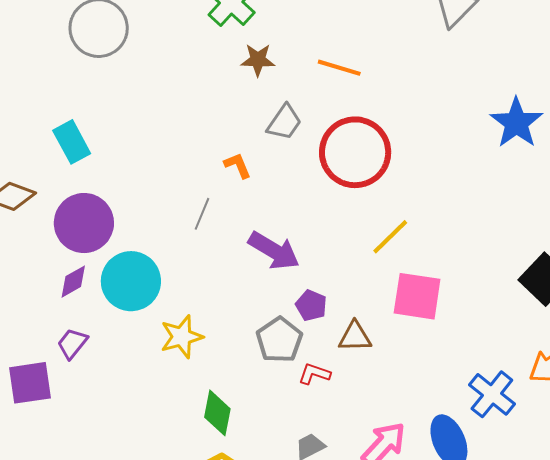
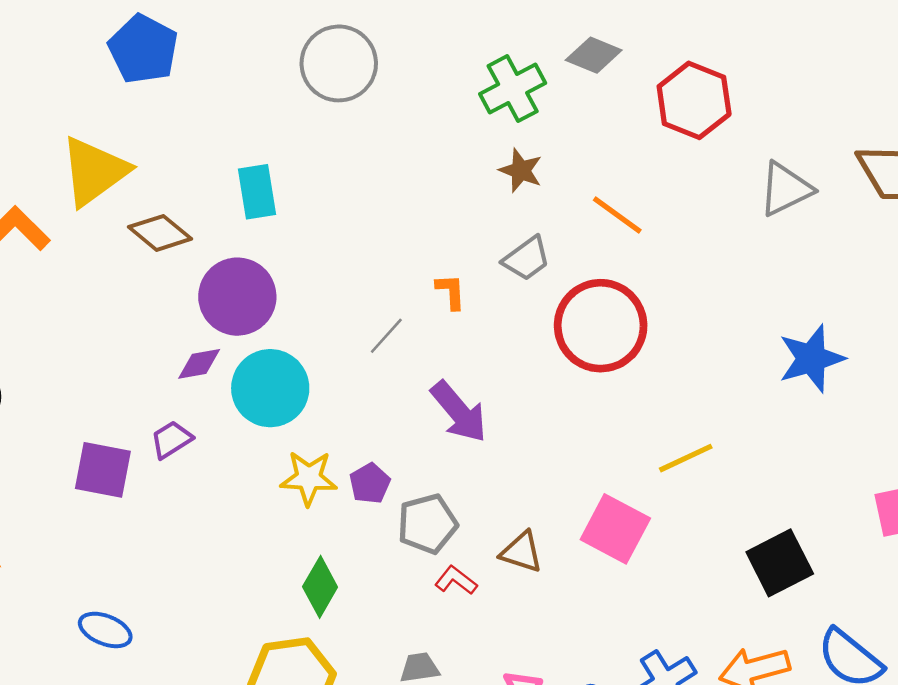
yellow line: (390, 237) -> (686, 458), moved
purple pentagon: (311, 305) -> (370, 483), moved

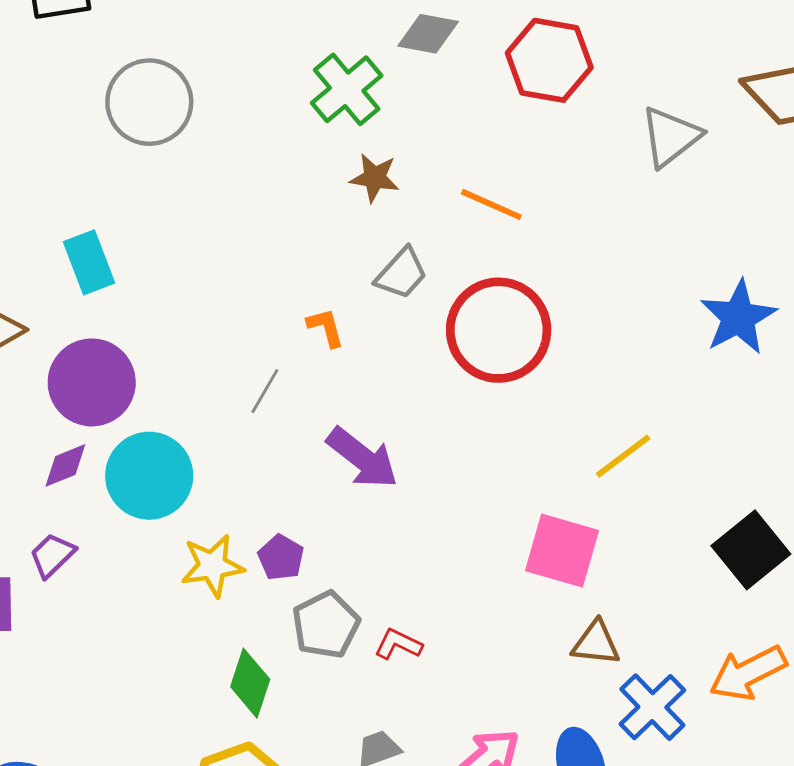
gray pentagon: (427, 524) -> (326, 625), moved
brown triangle: (521, 552) -> (596, 643), moved

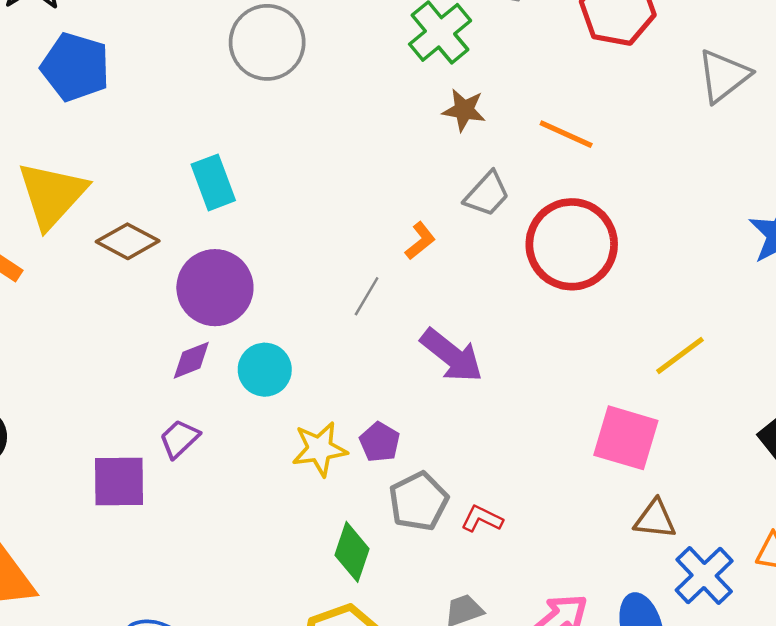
orange L-shape: (326, 327) -> (420, 241), turned 66
cyan circle: (149, 476) -> (265, 370), size x0.7

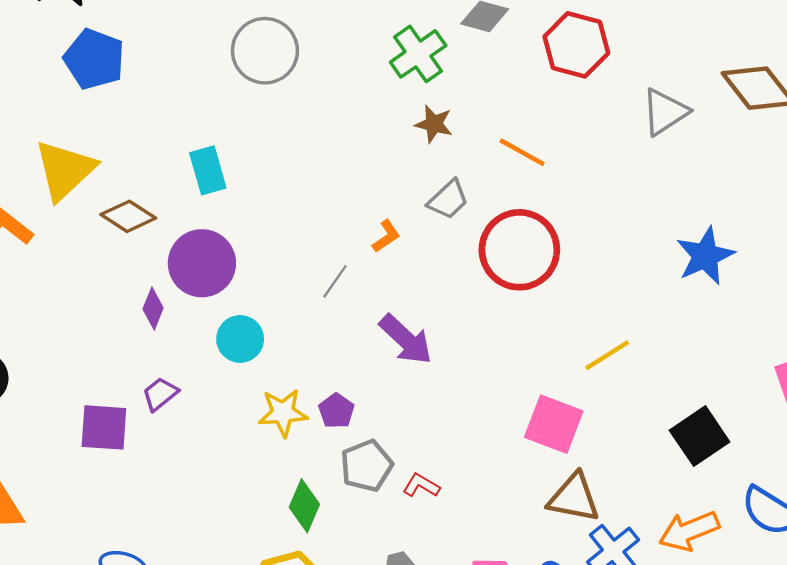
purple diamond: (191, 360) -> (153, 308), moved, turned -51
brown triangle: (655, 519) -> (574, 498), size x1.4

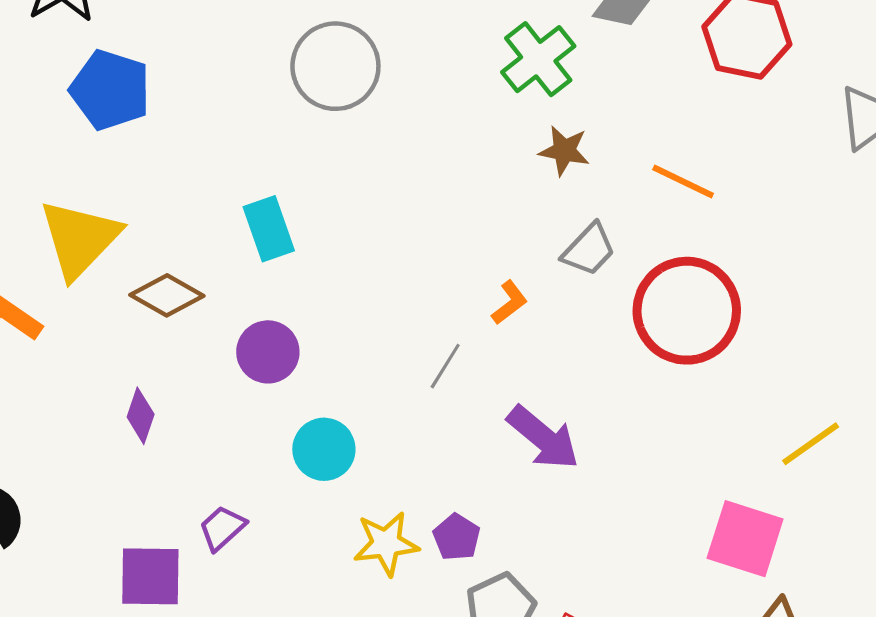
purple circle: (202, 263) -> (268, 352), size x0.7
purple diamond: (153, 308) -> (141, 416), moved

